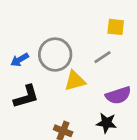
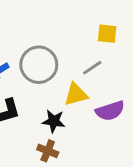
yellow triangle: (75, 81) -> (76, 94), moved
black star: (106, 123) -> (54, 121), moved

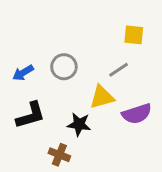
gray circle: (39, 65) -> (64, 67), size x0.7
brown cross: (48, 151) -> (59, 155), moved

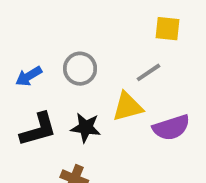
black star: (79, 124) -> (86, 128), moved

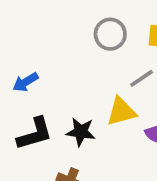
gray circle: (80, 69) -> (110, 34), moved

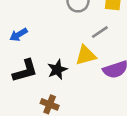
black star: (81, 132) -> (57, 70), turned -30

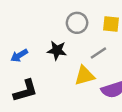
black star: (57, 70) -> (57, 50), moved, turned 30

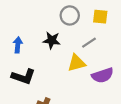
blue arrow: (19, 55) -> (18, 45), turned 126
black L-shape: (25, 91) -> (23, 77), turned 35

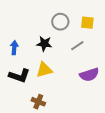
yellow triangle: (77, 63) -> (44, 70), moved

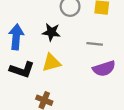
gray line: (77, 46) -> (95, 44), moved, turned 40
blue arrow: (14, 48) -> (16, 37), size x1.5

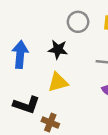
black L-shape: (22, 70) -> (26, 105), moved

